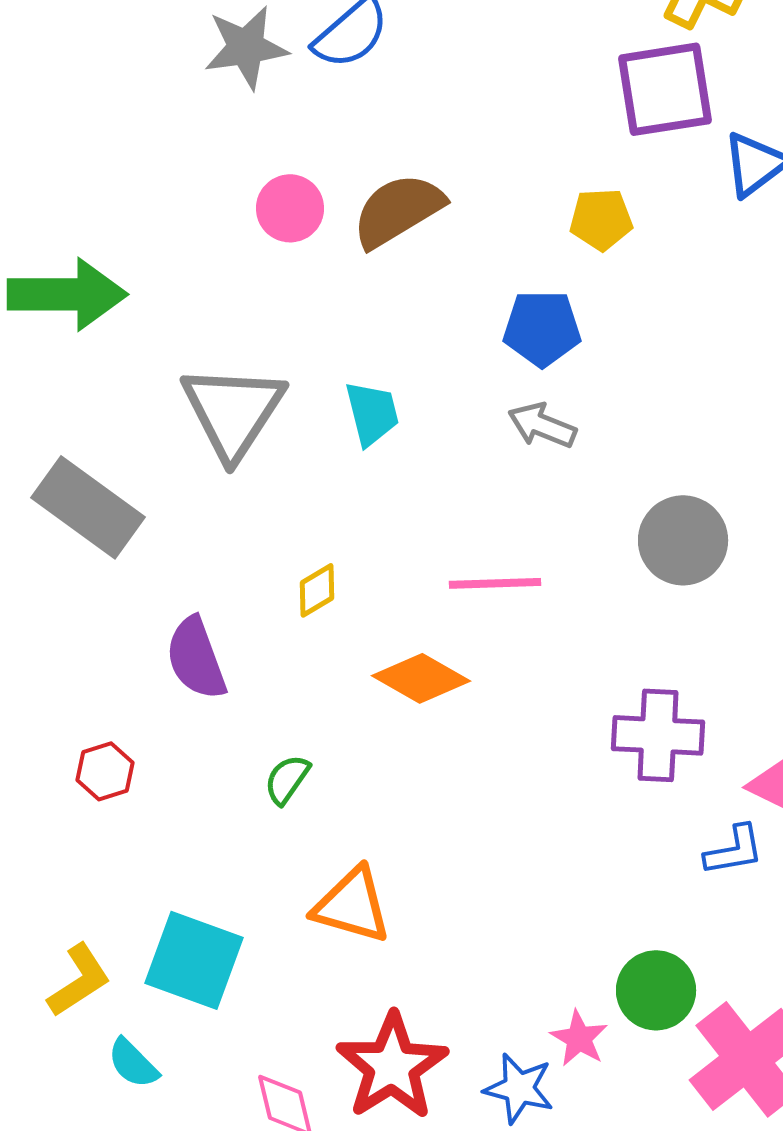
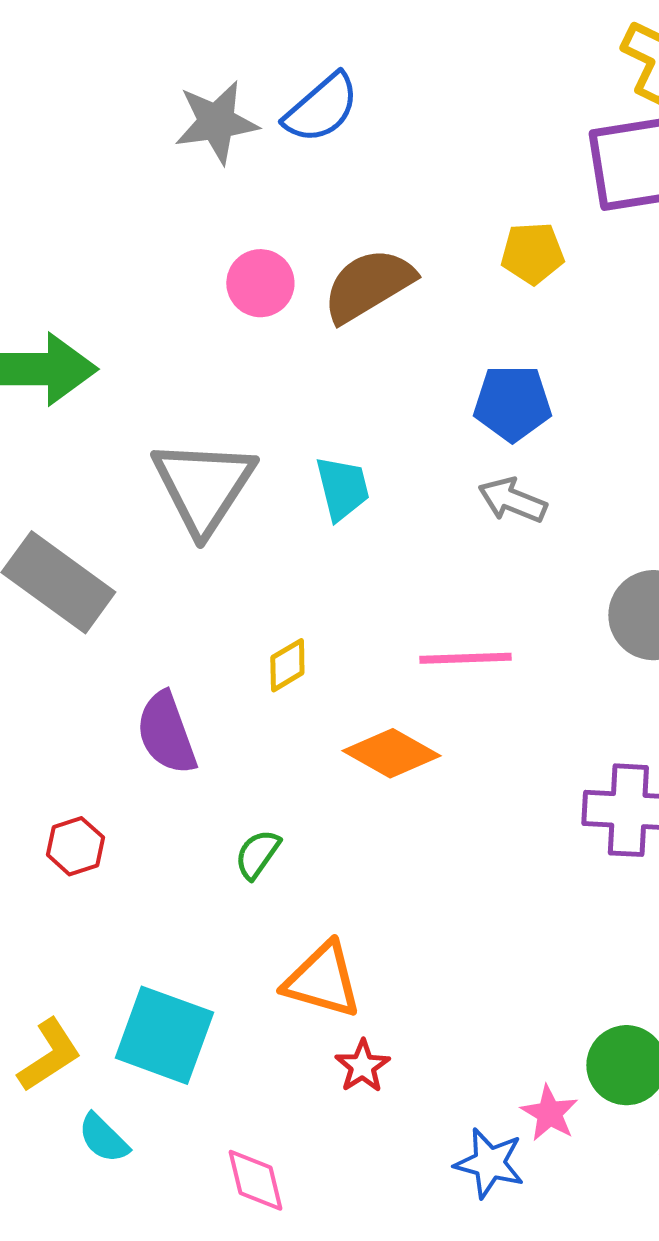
yellow pentagon: (601, 219) -> (532, 253), moved
red star: (392, 1066) -> (362, 1066), moved, size x0.5

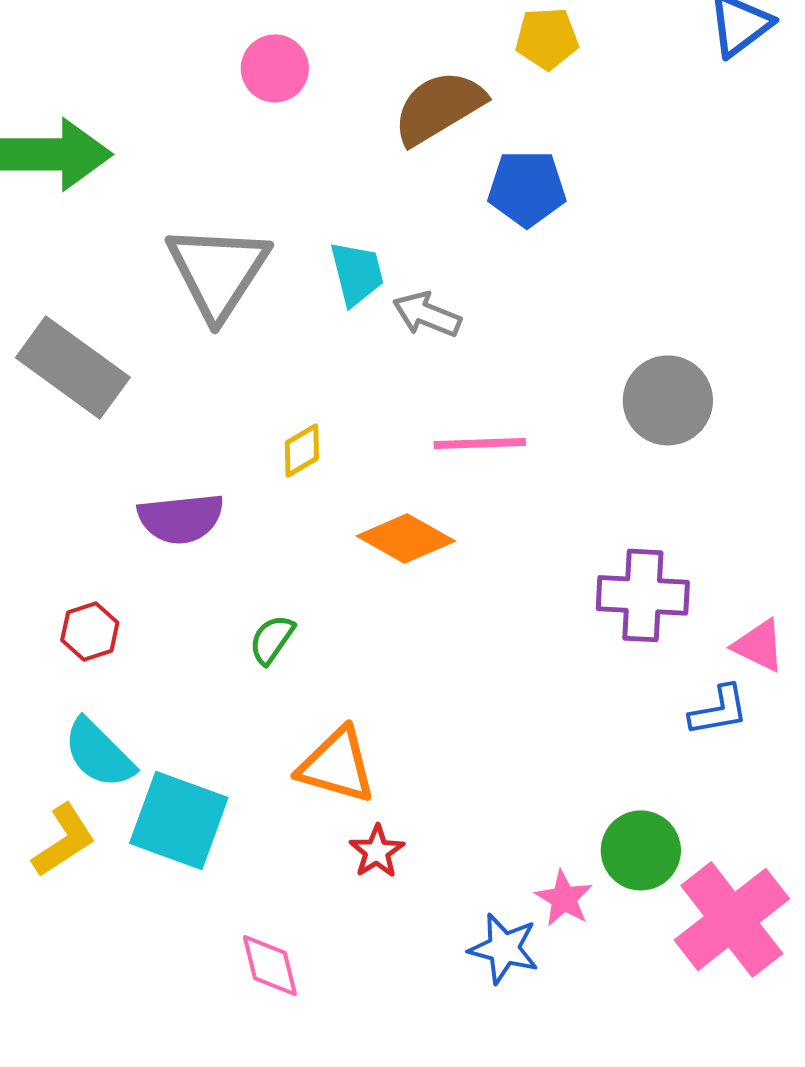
brown semicircle: (368, 285) -> (439, 107), moved
gray arrow: (512, 500) -> (427, 314), moved
purple semicircle: (166, 733) -> (181, 518), turned -76
cyan semicircle: (103, 1138) -> (99, 753), moved, size x1.4

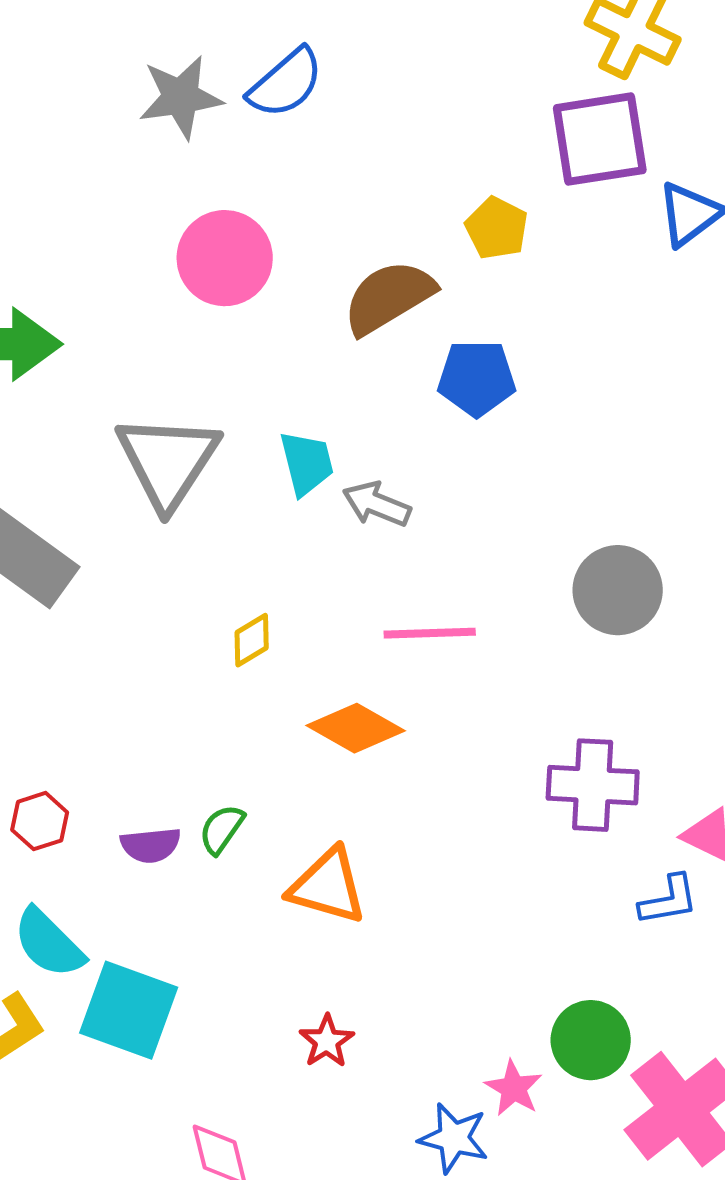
yellow pentagon: (547, 38) -> (497, 228), turned 30
pink circle: (275, 68) -> (225, 258), size x1.4
purple semicircle: (181, 518) -> (151, 845), moved, size x0.7
orange triangle: (337, 765) -> (328, 886), moved

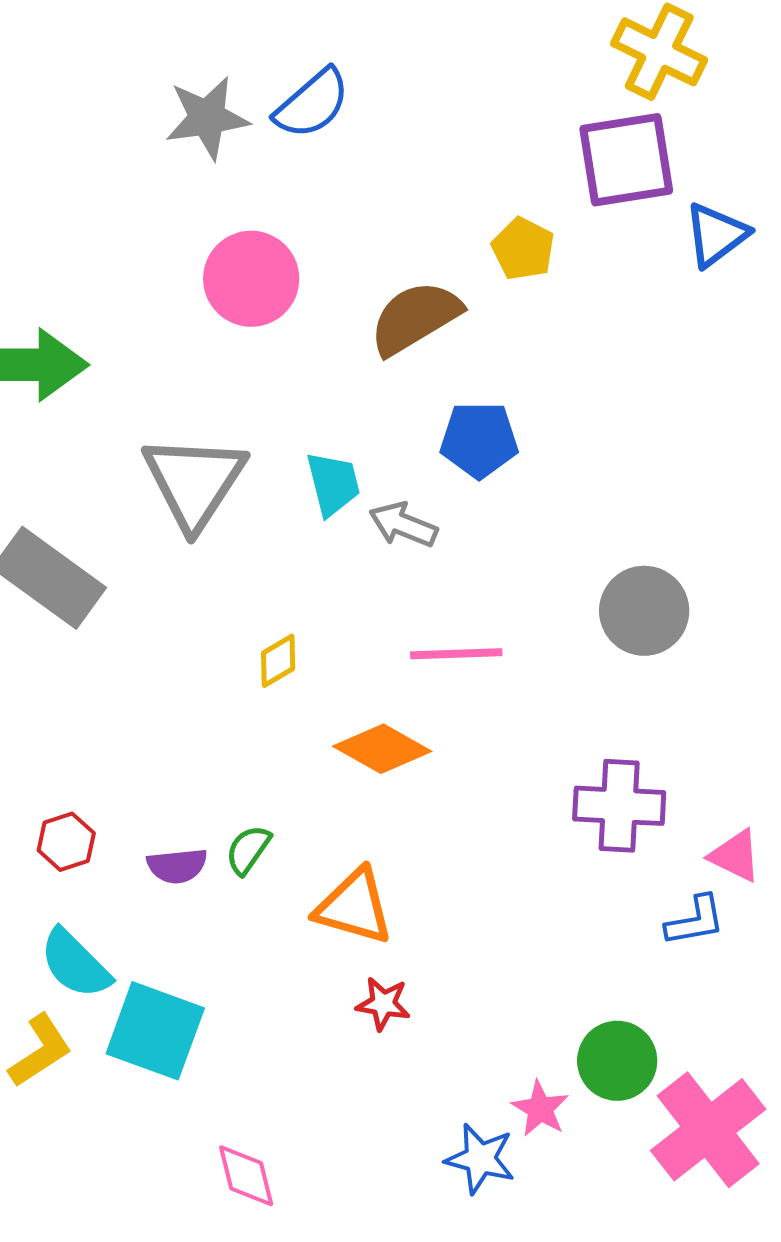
blue pentagon: (477, 378) -> (479, 440), moved
red star: (327, 1041) -> (383, 1004), moved, turned -30

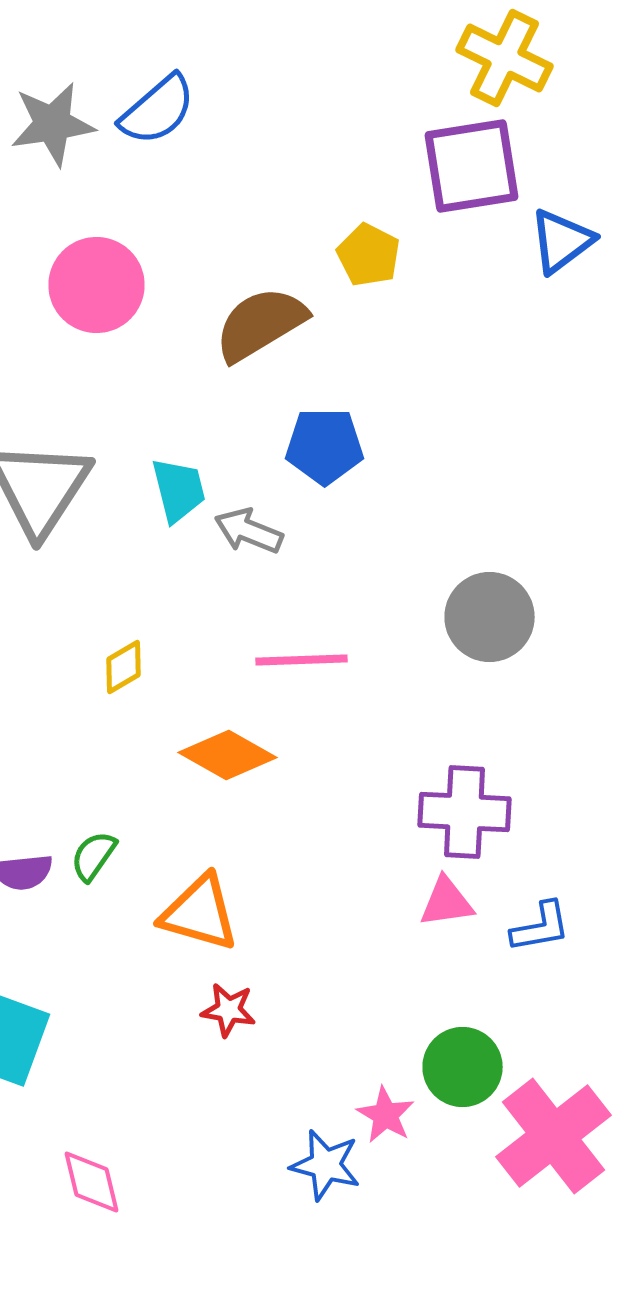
pink triangle: (735, 856) -> (446, 902), moved, turned -34

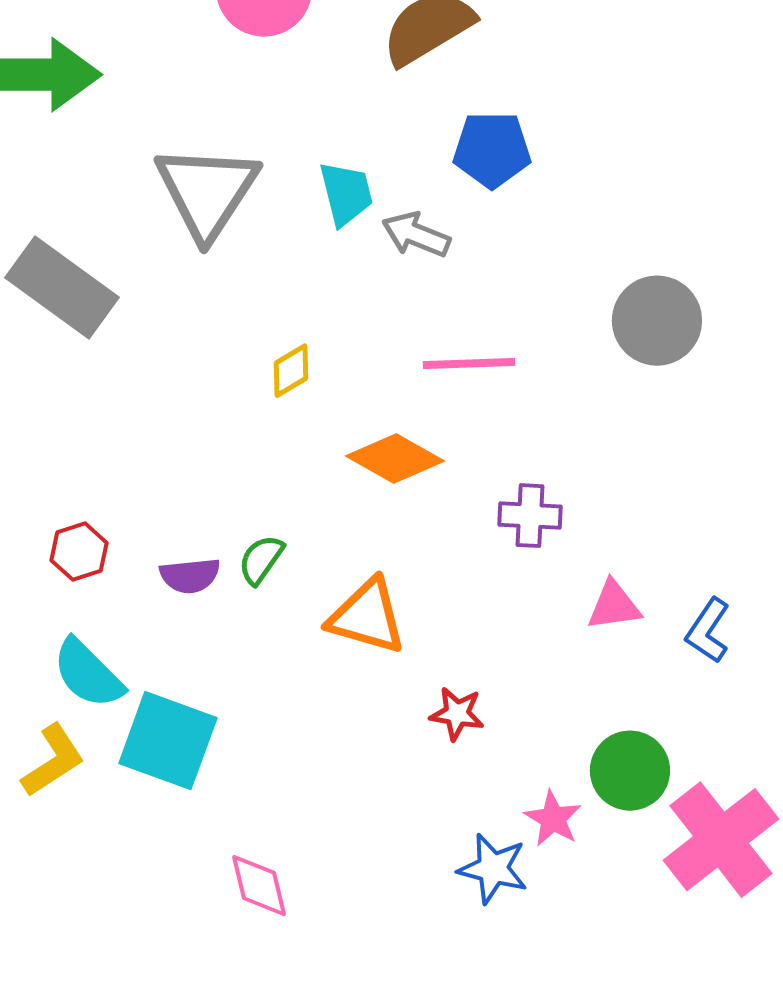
purple cross: (464, 812) -> (530, 516), moved, size x0.7
blue L-shape: (540, 927) -> (708, 631), turned 134
red star: (228, 1010) -> (457, 714), moved

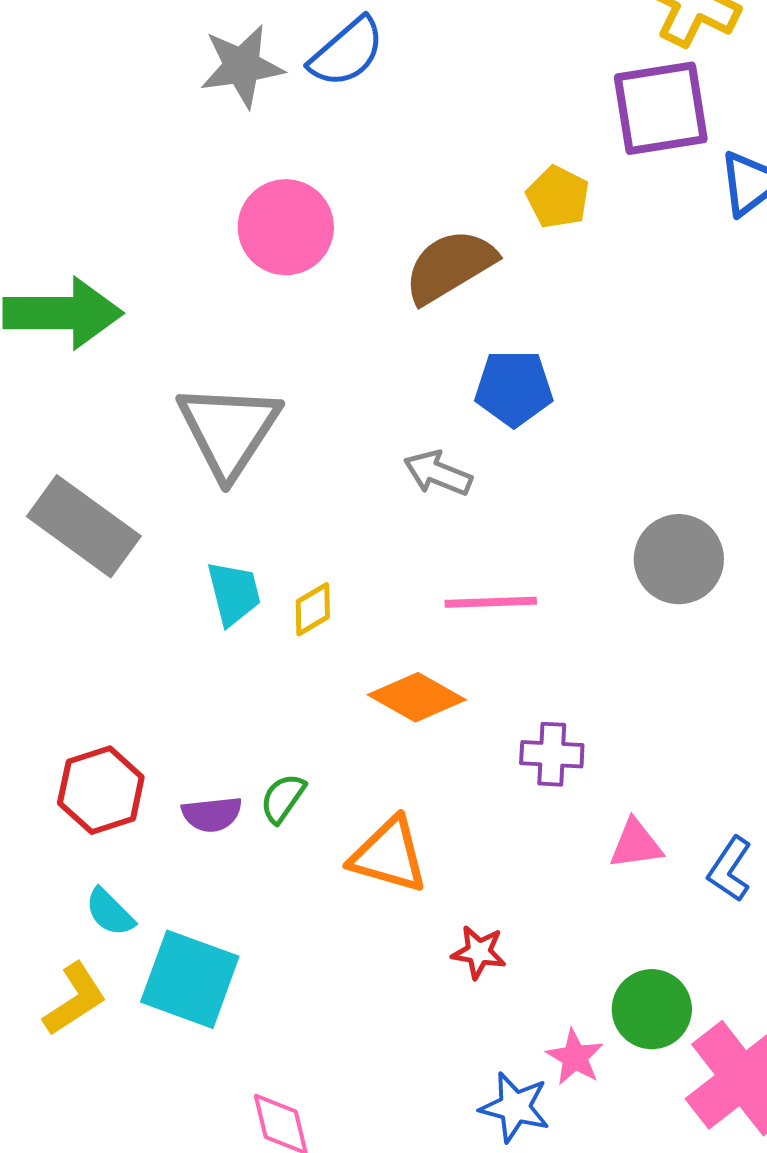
cyan trapezoid: (346, 194) -> (234, 593), moved
red hexagon: (79, 552) -> (101, 790), size x1.5
cyan semicircle: (88, 674) -> (110, 912), size x0.7

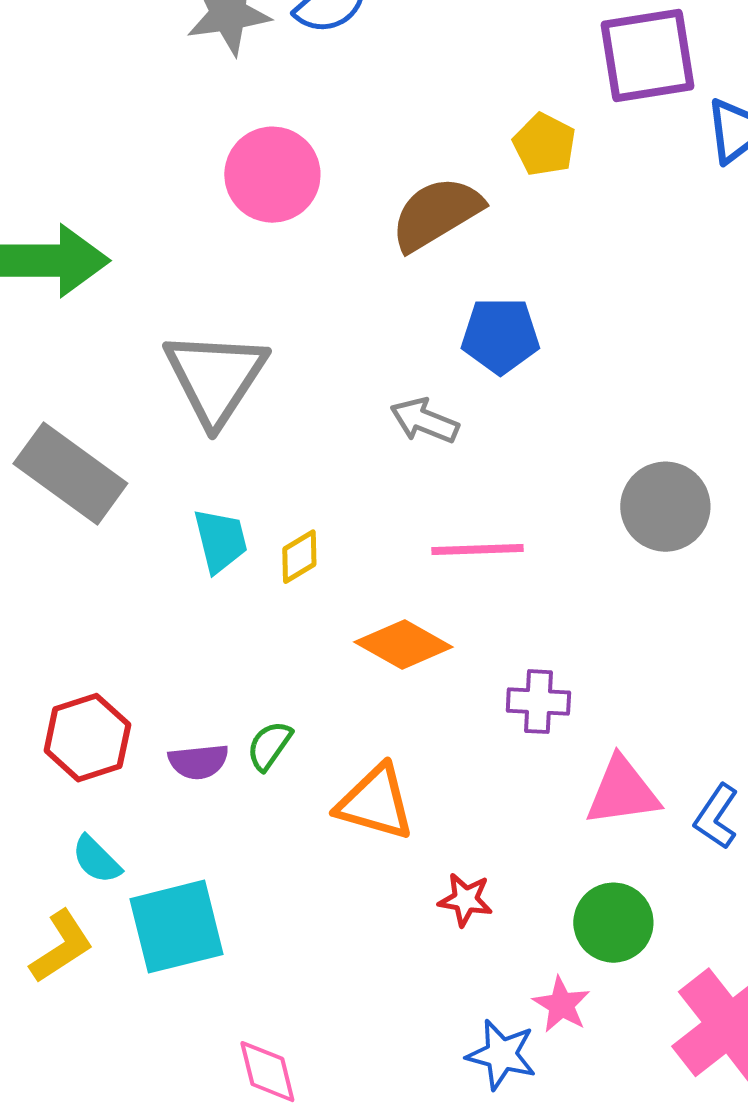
pink triangle: (636, 844) -> (622, 792), size x1.4
cyan square: (190, 979) -> (176, 927), turned -34
green circle: (652, 1009) -> (613, 923), moved

